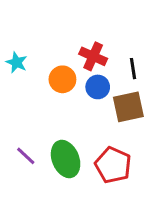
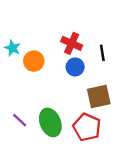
orange circle: (62, 79) -> (34, 61), moved
brown square: (128, 107) -> (99, 96), moved

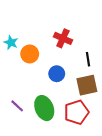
black line: (102, 53) -> (88, 59), moved
blue circle: (75, 67) -> (57, 74), moved
red pentagon: (87, 127) -> (76, 112), turned 30

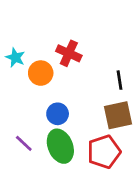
red cross: (63, 38) -> (69, 53), moved
blue circle: (57, 74) -> (58, 114), moved

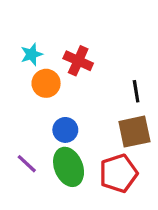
cyan star: (15, 58) -> (32, 54), moved, turned 30

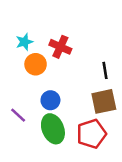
purple line: (27, 164) -> (18, 115), moved

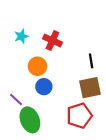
orange circle: (36, 64) -> (37, 66), moved
green ellipse: (53, 129) -> (30, 120), moved

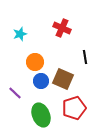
red cross: (52, 41) -> (62, 28), moved
brown square: (90, 88) -> (63, 79), moved, turned 35
green ellipse: (30, 120) -> (41, 115), moved

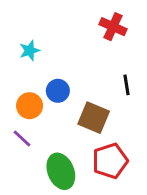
red cross: (62, 28) -> (113, 27), moved
orange circle: (35, 62) -> (30, 106), moved
blue circle: (41, 81) -> (58, 91), moved

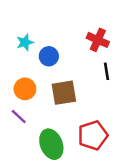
red cross: (113, 27) -> (98, 40), moved
blue circle: (58, 91) -> (49, 56), moved
brown square: (94, 118) -> (64, 93), moved, turned -32

